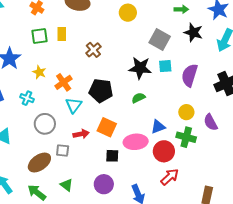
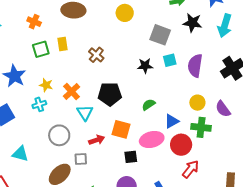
black star: (140, 68) -> (145, 66), size x0.7
cyan cross: (27, 98) -> (39, 104), moved, turned -32
green semicircle: (138, 98) -> (148, 105), moved

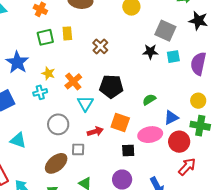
black star: (145, 66) -> (150, 52), moved

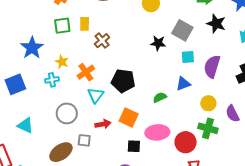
brown cross: (100, 46) -> (102, 41), moved
black star: (150, 52) -> (158, 43), moved
blue triangle: (171, 118) -> (183, 84), moved

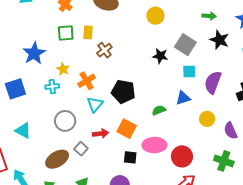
green cross: (208, 128) -> (224, 161), moved
gray square: (84, 140) -> (81, 149), turned 32

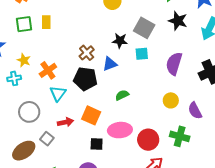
brown cross: (104, 50) -> (87, 53), moved
cyan square: (189, 72) -> (142, 54), moved
blue triangle: (183, 98) -> (110, 64), moved
green cross: (224, 161) -> (180, 136), moved

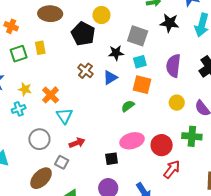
black pentagon: (85, 79) -> (83, 34), moved, turned 30
orange square: (91, 115) -> (142, 85), moved

